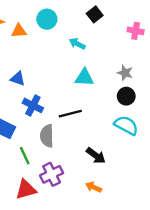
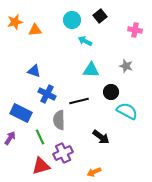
cyan circle: (47, 19) -> (72, 20), moved
black circle: (126, 96) -> (111, 92), moved
orange arrow: (94, 187) -> (94, 172), moved, turned -48

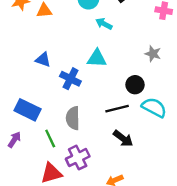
cyan triangle: (91, 70) -> (97, 58), moved
blue cross: (47, 94) -> (70, 79), moved
black line: (79, 101) -> (117, 109), moved

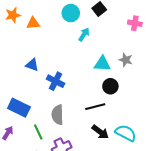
cyan arrow: (104, 24) -> (84, 34), turned 96
cyan triangle: (97, 58) -> (102, 64), moved
cyan semicircle: (154, 107) -> (126, 133), moved

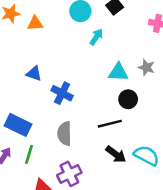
green line: (38, 132) -> (29, 154), moved, turned 42

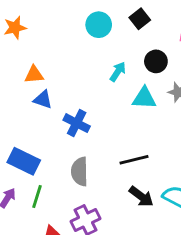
orange triangle: (35, 23) -> (34, 75), moved
cyan arrow: (96, 37) -> (118, 72), moved
black circle: (128, 99) -> (156, 61), moved

